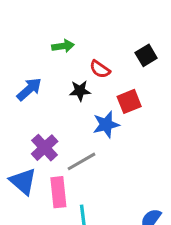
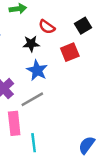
black square: (146, 55) -> (83, 26), moved
blue star: (106, 125) -> (37, 70), moved, turned -30

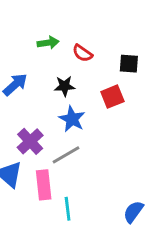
black square: (83, 26) -> (129, 64), turned 35
red semicircle: (47, 27) -> (82, 53), moved

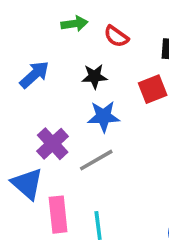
blue star: (72, 119) -> (104, 116), turned -30
pink rectangle: (44, 185) -> (58, 215), moved

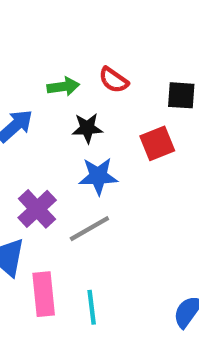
green arrow: (74, 24) -> (63, 87), moved

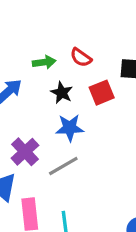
black star: (87, 128) -> (62, 93), turned 30
red square: (157, 143) -> (102, 93), moved

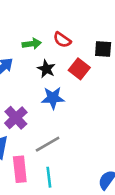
red square: (102, 93) -> (79, 69), turned -30
gray line: (63, 166) -> (48, 144), moved

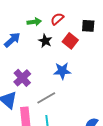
red semicircle: (62, 40) -> (57, 19), turned 104
blue star: (53, 98) -> (62, 71), moved

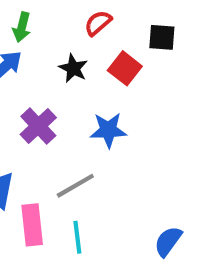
green arrow: (34, 22) -> (22, 27), moved, turned 112
purple cross: (22, 78) -> (38, 126), moved

